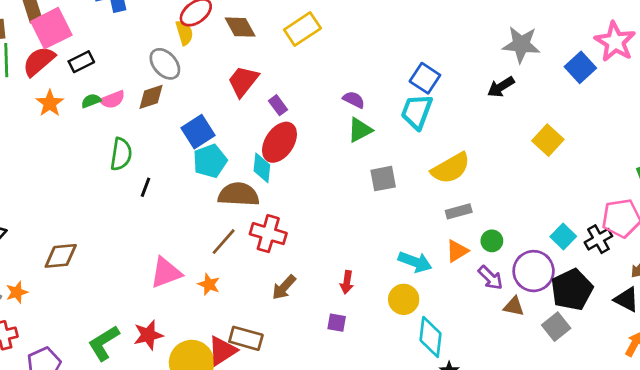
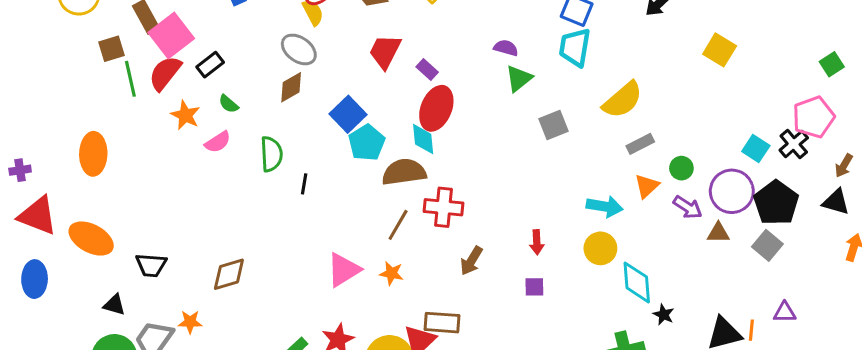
pink semicircle: (112, 100) -> (218, 142), moved
green semicircle: (91, 101) -> (229, 104), turned -108
orange star: (17, 292) -> (190, 322), turned 30

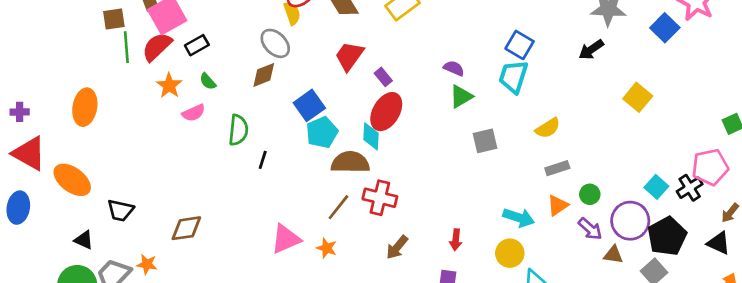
yellow semicircle: (623, 100) -> (548, 128), size x0.7

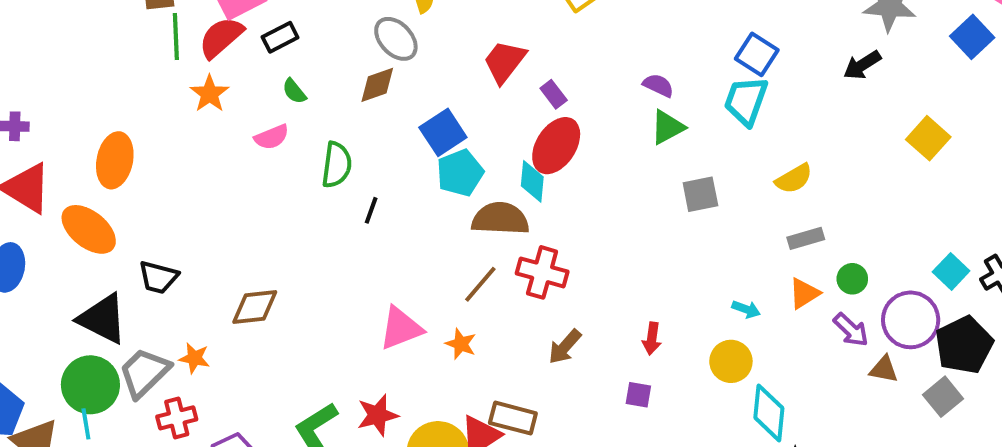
orange star: (169, 86) -> (210, 94), moved
orange ellipse: (85, 107) -> (115, 160), moved
cyan arrow: (519, 218) -> (746, 309), size x0.6
black triangle: (84, 240) -> (103, 319), size x1.8

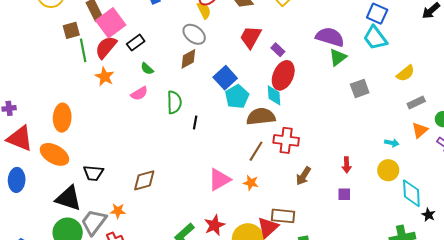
purple semicircle: (658, 85) -> (330, 37), size x1.8
cyan trapezoid: (746, 101) -> (375, 38), turned -48

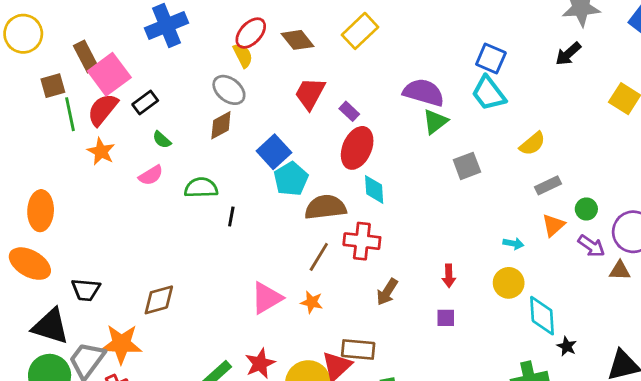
cyan diamond: (274, 95) -> (374, 189), moved
green semicircle: (174, 102) -> (201, 188), turned -90
orange star: (118, 211) -> (121, 344), size x1.8

